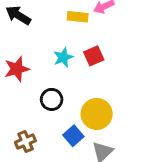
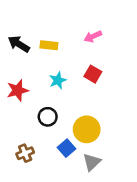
yellow rectangle: (78, 17) -> (49, 45), moved
red square: (94, 56) -> (93, 74), moved, turned -36

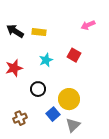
pink arrow: (93, 36) -> (88, 25), moved

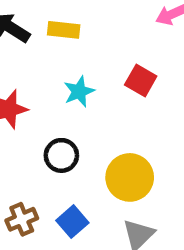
blue square: (53, 114) -> (72, 222), moved

